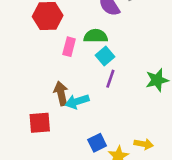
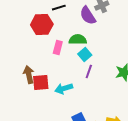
brown arrow: (61, 93) -> (29, 75), moved
red square: (40, 123) -> (41, 83), moved

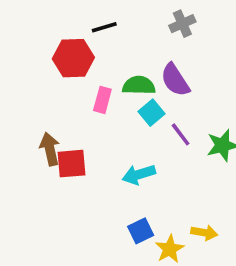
purple semicircle: (88, 16) -> (175, 80), moved
purple line: (89, 72) -> (181, 134), moved, turned -56
cyan arrow: (64, 89) -> (139, 174), moved

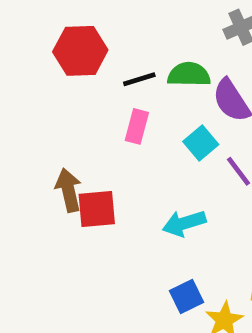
black line: (104, 27) -> (139, 79), moved
red hexagon: (73, 58) -> (80, 51), moved
green semicircle: (139, 85) -> (189, 74), moved

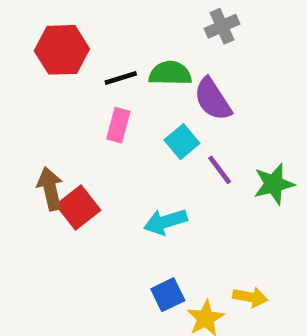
red square: (97, 209) -> (78, 208), turned -33

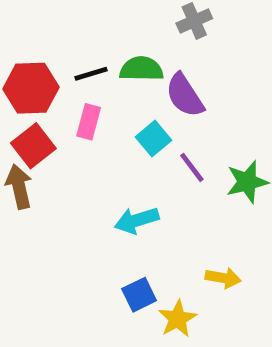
red hexagon: (62, 50) -> (31, 88), moved
red square: (78, 208) -> (33, 146), moved
yellow arrow: (250, 297) -> (223, 278), moved

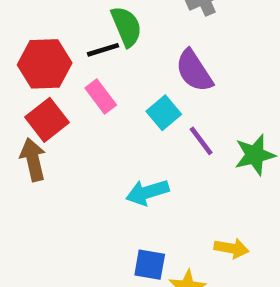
green semicircle: (141, 69) -> (126, 26), moved, turned 66
pink rectangle: (89, 122) -> (101, 96), turned -52
blue square: (139, 295) -> (150, 265), turned 36

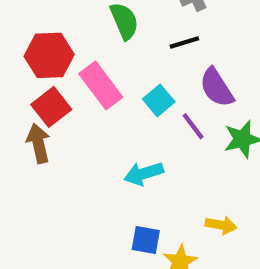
black line: (103, 50) -> (184, 42), moved
purple semicircle: (194, 71) -> (217, 88), moved
pink rectangle: (101, 96) -> (101, 85), size x1.5

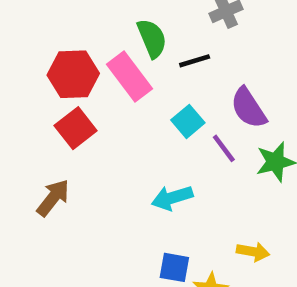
black line: (184, 42) -> (195, 61), moved
pink rectangle: (101, 85) -> (129, 76), moved
brown arrow: (38, 143) -> (53, 198), moved, turned 51

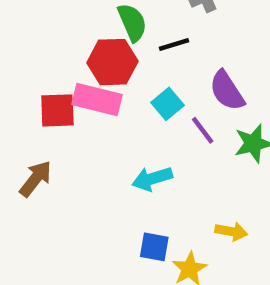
red hexagon: (73, 74) -> (112, 62), moved
pink rectangle: (129, 76) -> (97, 99), moved, turned -39
red square: (76, 128) -> (57, 110), turned 36

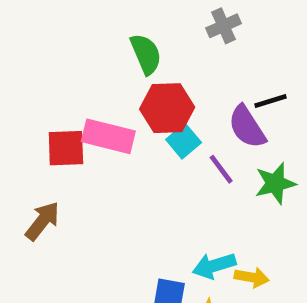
black line: (174, 44) -> (271, 101), moved
red hexagon: (112, 62) -> (167, 108), moved
cyan arrow: (152, 179) -> (214, 266), moved

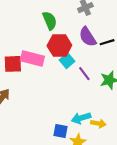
purple semicircle: (247, 127) -> (88, 37), moved

